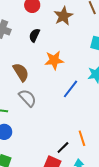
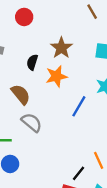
brown star: (63, 16) -> (61, 48), moved
black semicircle: (34, 35) -> (32, 62), moved

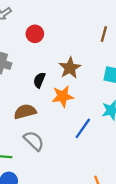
brown line: (92, 12) -> (104, 34), turned 42
brown semicircle: (21, 94) -> (25, 112), turned -70

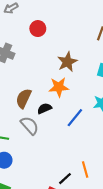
black semicircle: (39, 80) -> (44, 108), moved, turned 40
brown semicircle: (25, 112) -> (24, 98), turned -54

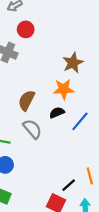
red circle: (38, 29) -> (26, 29), moved
black semicircle: (44, 108) -> (57, 113), moved

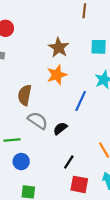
black semicircle: (57, 113) -> (60, 128), moved
black line: (69, 185) -> (69, 162), moved

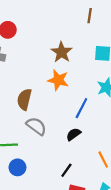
orange star: (57, 75) -> (58, 80), turned 30
black semicircle: (60, 128) -> (74, 134), moved

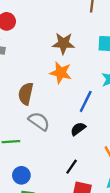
brown star: (62, 52) -> (63, 43), turned -30
blue circle: (17, 167) -> (21, 175), moved

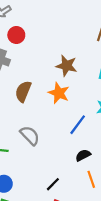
brown semicircle: (26, 94) -> (23, 91), moved
black semicircle: (78, 129) -> (83, 155), moved

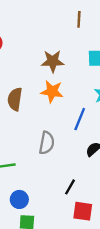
gray semicircle: (30, 135) -> (47, 143), moved, turned 70

